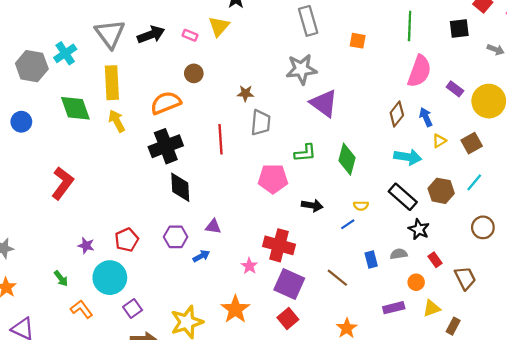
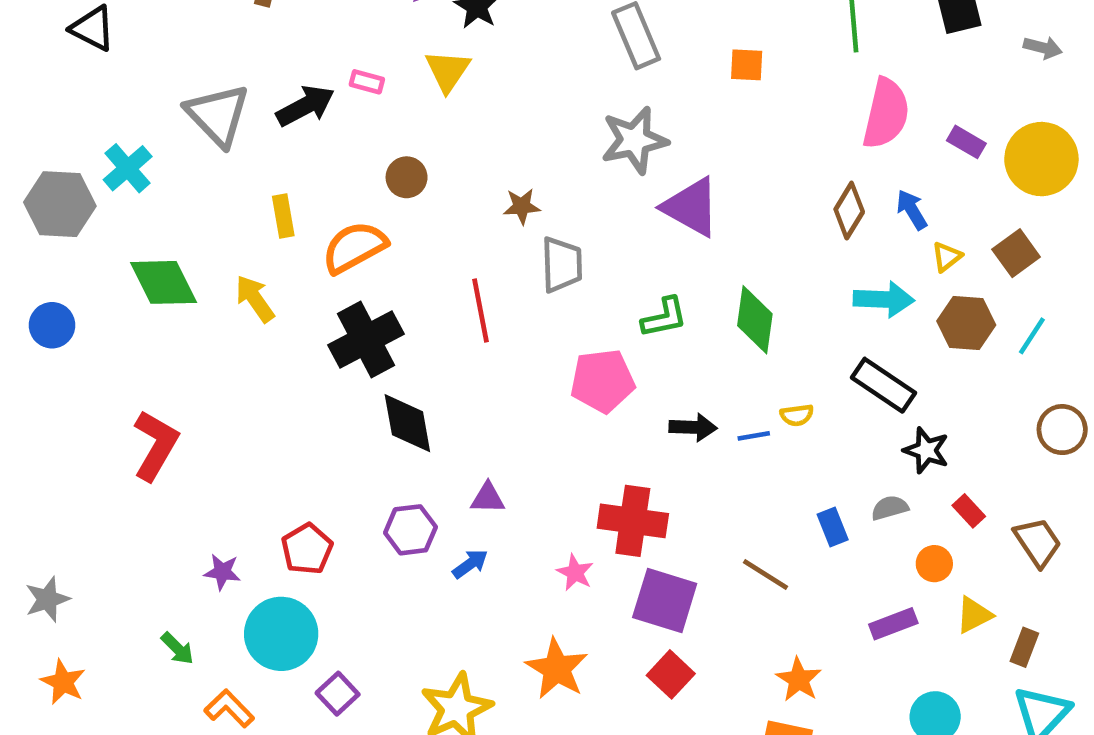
pink rectangle: (190, 35) -> (367, 82), moved
yellow rectangle: (112, 83) -> (283, 216), moved, size x0.6
brown hexagon: (441, 191) -> (966, 323), moved
blue line: (348, 224) -> (754, 436), moved, turned 32

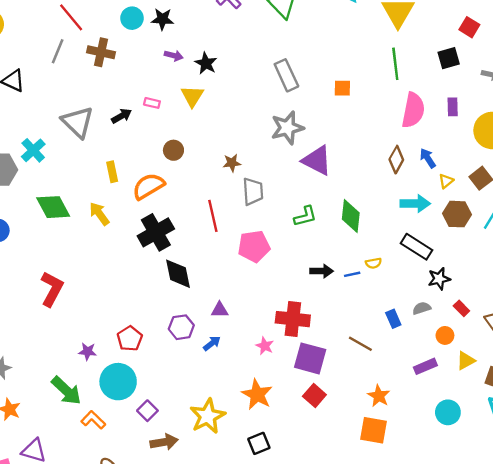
black arrow: (305, 106) -> (122, 116), size x0.7
purple rectangle: (966, 142) -> (453, 107), moved, turned 60
pink pentagon: (602, 381) -> (254, 246), moved
black star: (926, 450) -> (439, 279), turned -30
green arrow: (177, 648) -> (66, 391), size x1.8

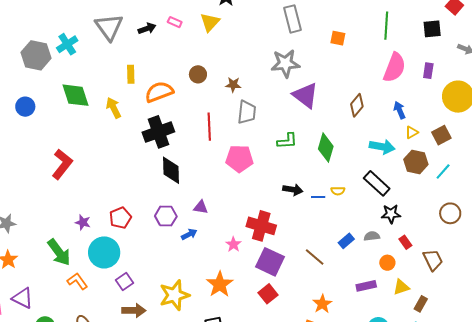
brown circle: (173, 150) -> (198, 74), moved
brown diamond: (396, 160) -> (357, 105), moved
blue rectangle: (393, 319) -> (346, 241), turned 63

